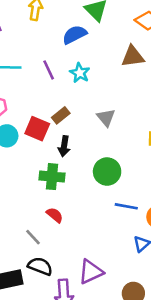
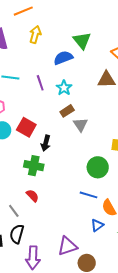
brown rectangle: (61, 115) -> (67, 111), moved
green circle: (107, 172) -> (98, 167), moved
black semicircle: (40, 266) -> (17, 234), turned -102
purple triangle: (91, 272) -> (67, 246), moved

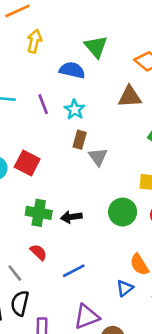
blue semicircle: (63, 58) -> (72, 70), turned 36
brown rectangle: (67, 111) -> (80, 140), turned -40
black arrow: (46, 143) -> (71, 217), moved, turned 70
blue line: (89, 195) -> (74, 271), moved, turned -42

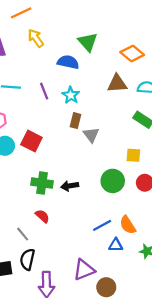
yellow arrow: (34, 41) -> (36, 38), turned -48
blue line: (74, 271) -> (102, 225), moved
blue triangle: (125, 288) -> (116, 245), turned 40

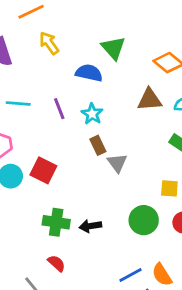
brown rectangle: (75, 121) -> (98, 145), turned -40

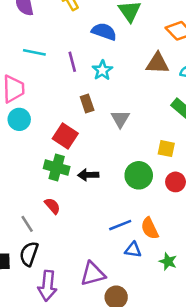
brown rectangle: (98, 145) -> (87, 104), moved
red square: (43, 170) -> (65, 136), moved

